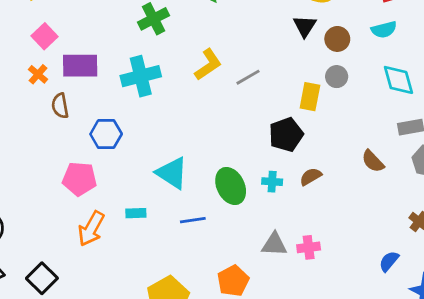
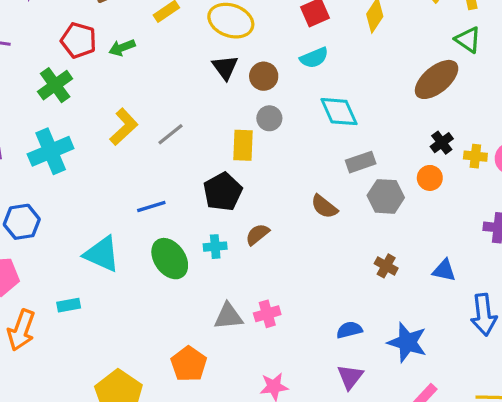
blue line: (193, 220) -> (151, 207), moved
blue semicircle: (389, 261) -> (349, 330), moved, turned 45

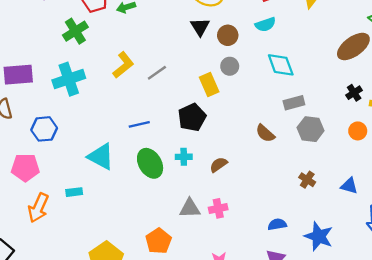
yellow rectangle: (243, 145) -> (209, 85), turned -30
orange circle: (430, 178) -> (358, 131), moved
brown semicircle: (257, 234) -> (219, 165), moved

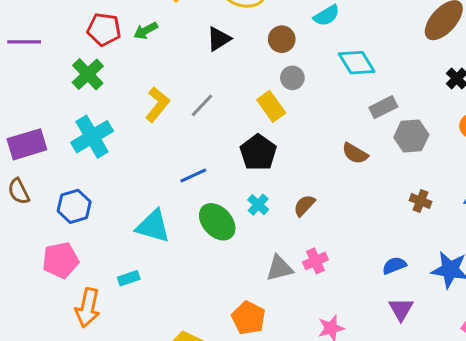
black triangle: (200, 27) -> (219, 39), moved, turned 42
cyan cross: (184, 157) -> (258, 205), turned -35

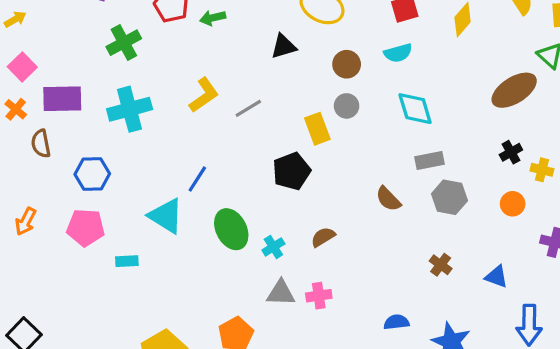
green cross: (88, 74) -> (124, 43), moved
blue line: (193, 175) -> (197, 179), moved, turned -48
cyan cross: (258, 205) -> (273, 247), moved
pink pentagon: (60, 260) -> (86, 227), moved
orange arrow: (88, 308) -> (26, 221), moved, size x0.7

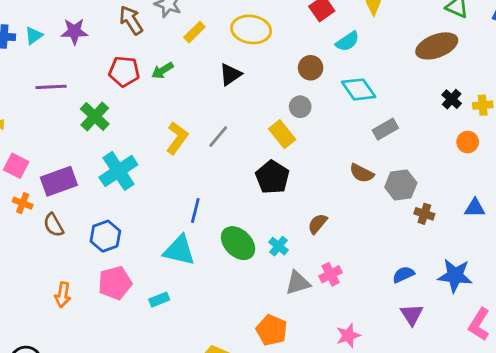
cyan semicircle: (398, 53) -> (347, 41), moved
brown circle: (347, 64) -> (311, 68), moved
brown ellipse: (514, 90) -> (437, 46), turned 30
gray hexagon: (449, 197) -> (401, 185), moved

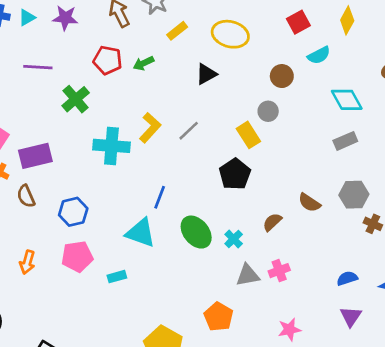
cyan diamond: (359, 89) -> (347, 100), moved
cyan cross: (118, 171) -> (111, 146), moved, turned 32
brown semicircle: (362, 173) -> (309, 203), moved

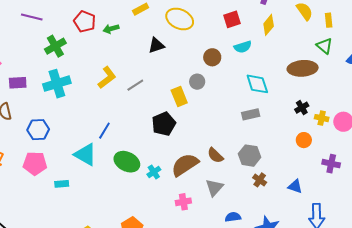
cyan cross: (111, 146) -> (57, 84), moved, turned -32
purple rectangle: (35, 156) -> (18, 83), size x0.7
brown semicircle: (272, 222) -> (185, 165), size x1.8
green ellipse: (196, 232) -> (127, 162), turned -35
gray triangle: (248, 275) -> (214, 188), moved, turned -48

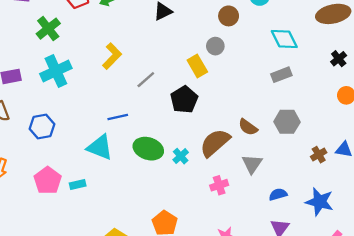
gray line: (135, 85) -> (146, 80), moved
blue line: (104, 131) -> (118, 117), turned 54
pink pentagon: (35, 163) -> (48, 180), moved, turned -30
brown cross: (260, 180) -> (319, 155), moved, turned 32

